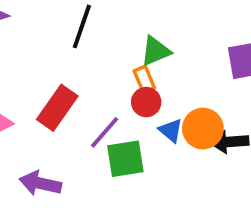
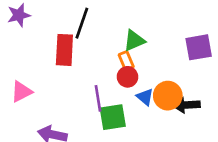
red rectangle: (57, 108) -> (64, 50), moved, turned -32
purple line: (105, 132) -> (98, 98), turned -50

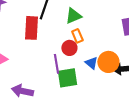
green triangle: (134, 41) -> (73, 16), moved
red circle: (128, 77) -> (69, 48), moved

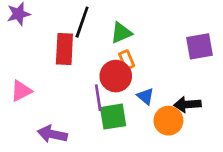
red circle: (69, 48) -> (116, 76), size x1.5
orange circle: (108, 62) -> (168, 121), moved

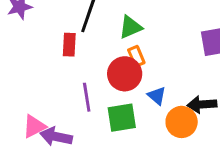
red rectangle: (64, 49) -> (69, 45), size x0.7
pink triangle: (21, 91) -> (34, 126), moved
purple line: (98, 98) -> (87, 97), moved

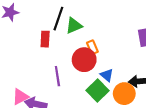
green triangle: (130, 27) -> (74, 26), moved
green square: (122, 118) -> (98, 91), moved, turned -35

